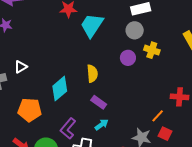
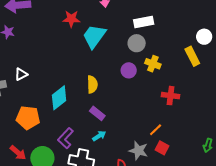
red cross: (180, 97) -> (171, 96), moved

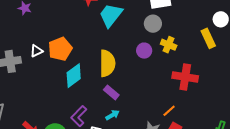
yellow semicircle: (92, 84) -> (107, 63), size x1.5
red cross: (171, 96) -> (185, 77), size x1.4
orange pentagon: (28, 118) -> (60, 49), moved, turned -30

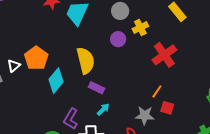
yellow cross: (169, 45) -> (140, 28), turned -35
red cross: (185, 77) -> (164, 55), turned -30

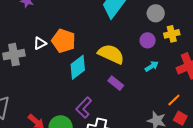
orange pentagon: (36, 58) -> (64, 41), turned -30
yellow semicircle: (86, 61) -> (111, 54), turned -64
cyan arrow: (103, 109) -> (152, 66), moved

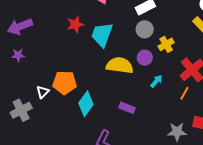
yellow semicircle: (111, 54) -> (120, 65), moved
orange line: (174, 100) -> (184, 93), moved

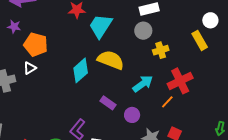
purple circle: (145, 58) -> (132, 115), moved
cyan arrow: (156, 81) -> (143, 84), size x1.5
orange pentagon: (65, 83) -> (36, 44), moved
cyan diamond: (86, 104) -> (81, 70), moved

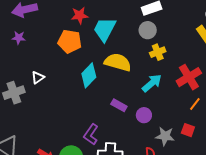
orange pentagon: (36, 44) -> (70, 41), moved
yellow cross: (161, 50) -> (158, 52), moved
orange line: (167, 102) -> (195, 104), moved

